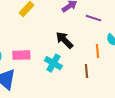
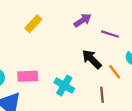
black arrow: (64, 40) -> (92, 59), moved
orange line: (97, 51) -> (115, 72), turned -32

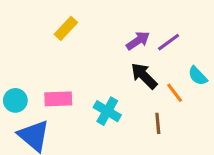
purple arrow: (83, 20) -> (138, 41), moved
purple line: (110, 34) -> (169, 42), turned -54

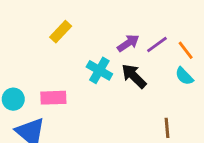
orange line: (175, 93) -> (186, 50), moved
cyan cross: (107, 111) -> (99, 70), moved
brown line: (158, 123) -> (167, 128), moved

